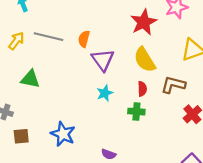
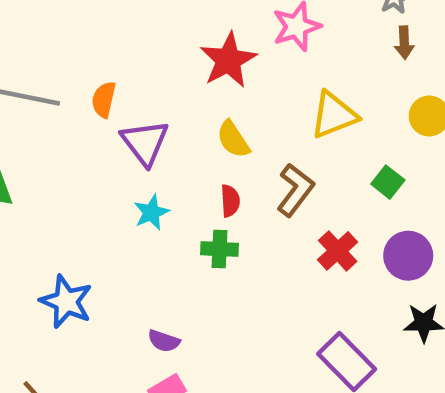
yellow semicircle: (145, 60) -> (233, 139), size x0.7
brown L-shape: (173, 85) -> (295, 190), turned 115

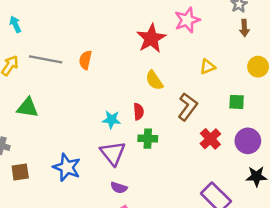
yellow triangle: (334, 115) -> (207, 67), size x0.6
purple triangle: (145, 142) -> (113, 153), moved
green square: (388, 182) -> (237, 102), turned -35
red semicircle: (230, 201) -> (139, 112), moved
cyan star: (151, 212) -> (111, 120), turned 30

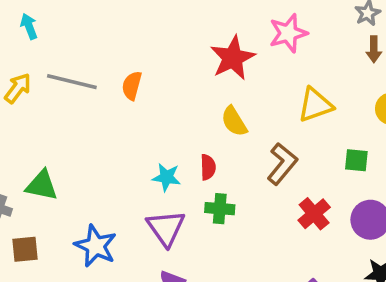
yellow triangle: (207, 67) -> (315, 105), size x1.5
green triangle: (27, 108) -> (42, 185), moved

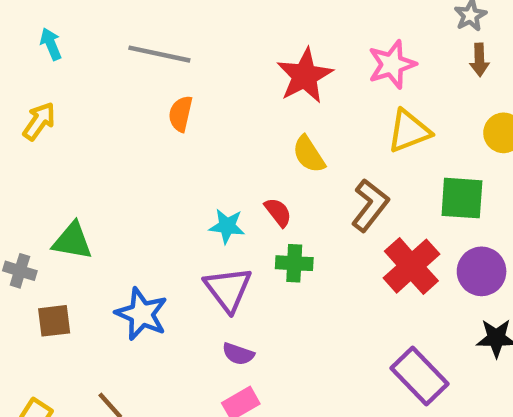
pink star: (288, 33) -> (392, 64), moved
gray line: (72, 82) -> (159, 54), moved
green square: (356, 160) -> (462, 198), size x1.5
red semicircle: (208, 167) -> (278, 212), turned -35
red cross: (314, 214) -> (411, 266), size x1.4

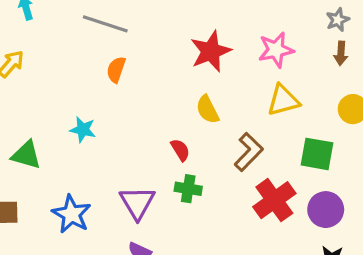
cyan star: (227, 226) -> (83, 130), moved

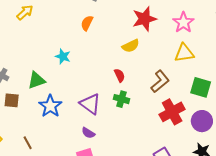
pink star: (276, 50) -> (183, 22), turned -30
yellow semicircle: (207, 110) -> (131, 46), moved, turned -96
green triangle: (26, 155) -> (36, 80), moved, turned -42
purple triangle: (137, 203) -> (90, 104), turned -30

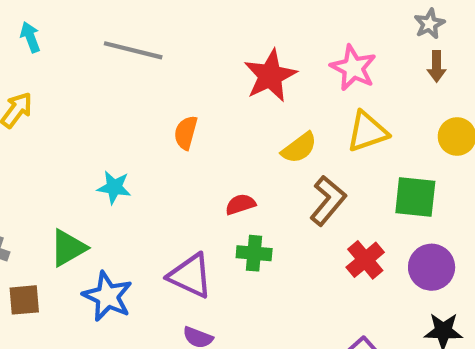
orange semicircle: (87, 23) -> (186, 133), moved
yellow semicircle: (131, 46) -> (299, 148), moved
red semicircle: (119, 75) -> (240, 204), turned -72
red cross: (172, 112) -> (365, 260), size x0.7

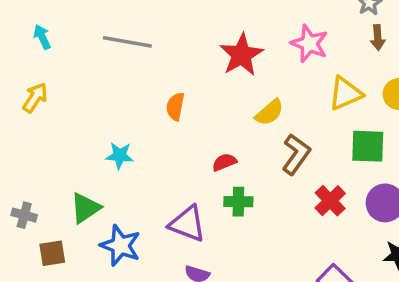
yellow triangle: (367, 132) -> (345, 93), moved

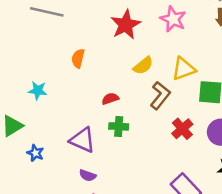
yellow triangle: (345, 93) -> (184, 69), moved
blue star: (120, 245) -> (35, 153), size x0.6

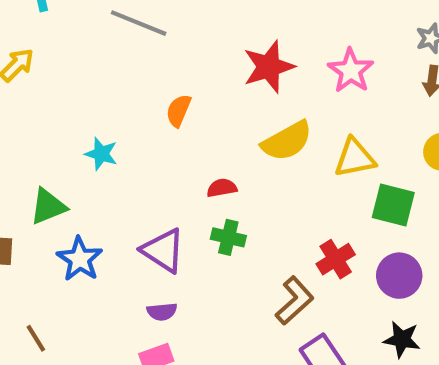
yellow semicircle: (143, 66) -> (287, 141), size x1.4
brown L-shape: (160, 95) -> (295, 301), moved
blue star: (35, 153) -> (80, 259), size x1.5
purple semicircle: (88, 175) -> (162, 312), turned -35

